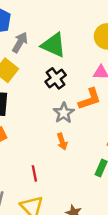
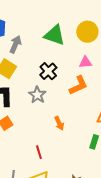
green triangle: (53, 45) -> (55, 35), moved
gray star: (64, 113) -> (37, 95), moved

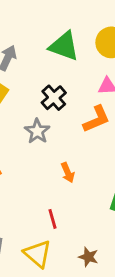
red line: (39, 152) -> (53, 219), moved

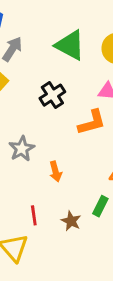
gray star: (37, 131) -> (22, 149), moved
brown star: (88, 257) -> (71, 221), moved

